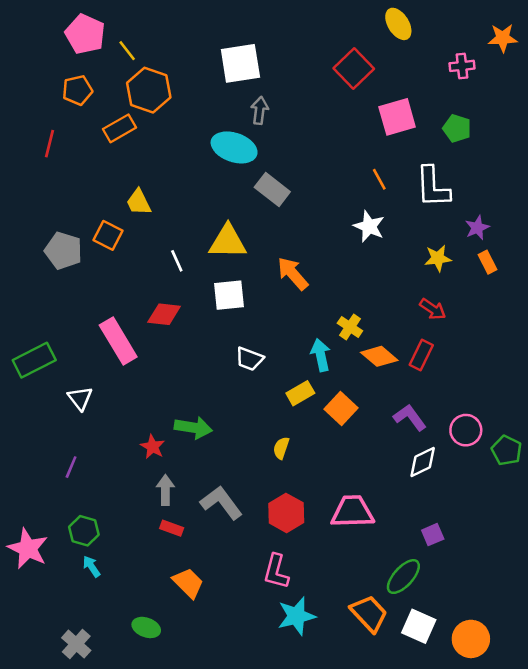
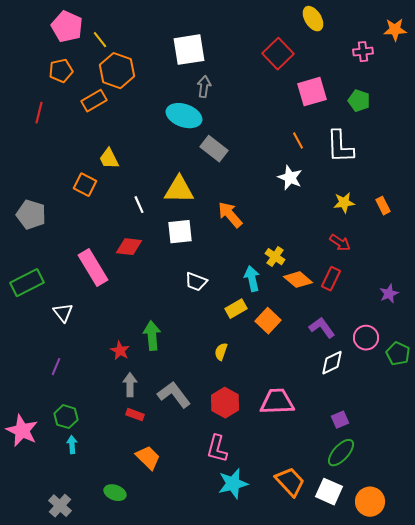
purple star: (477, 228) -> (389, 294), moved
gray pentagon: (63, 251) -> (31, 215), moved
green arrow: (193, 428) -> (152, 336), turned -104
cyan arrow: (91, 566) -> (72, 445), turned 30
green ellipse: (403, 577) -> (341, 453), moved

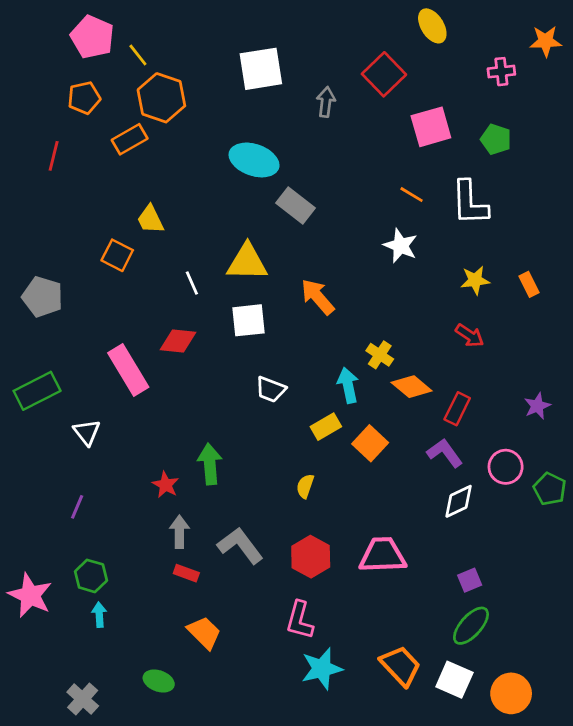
gray arrow: (204, 87) -> (326, 102), moved
orange line: (298, 141) -> (412, 195), turned -30
red rectangle: (331, 279) -> (457, 409), moved

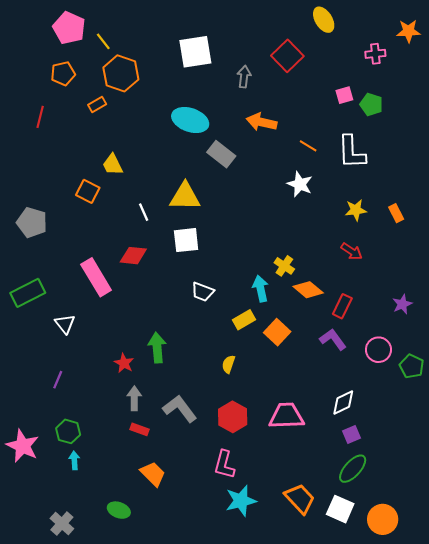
pink square: (431, 127) -> (344, 95), moved, size x0.6
orange rectangle: (130, 139) -> (97, 104), size x0.7
orange arrow: (318, 297) -> (262, 122), moved, turned -36
white diamond: (459, 501) -> (343, 402), moved

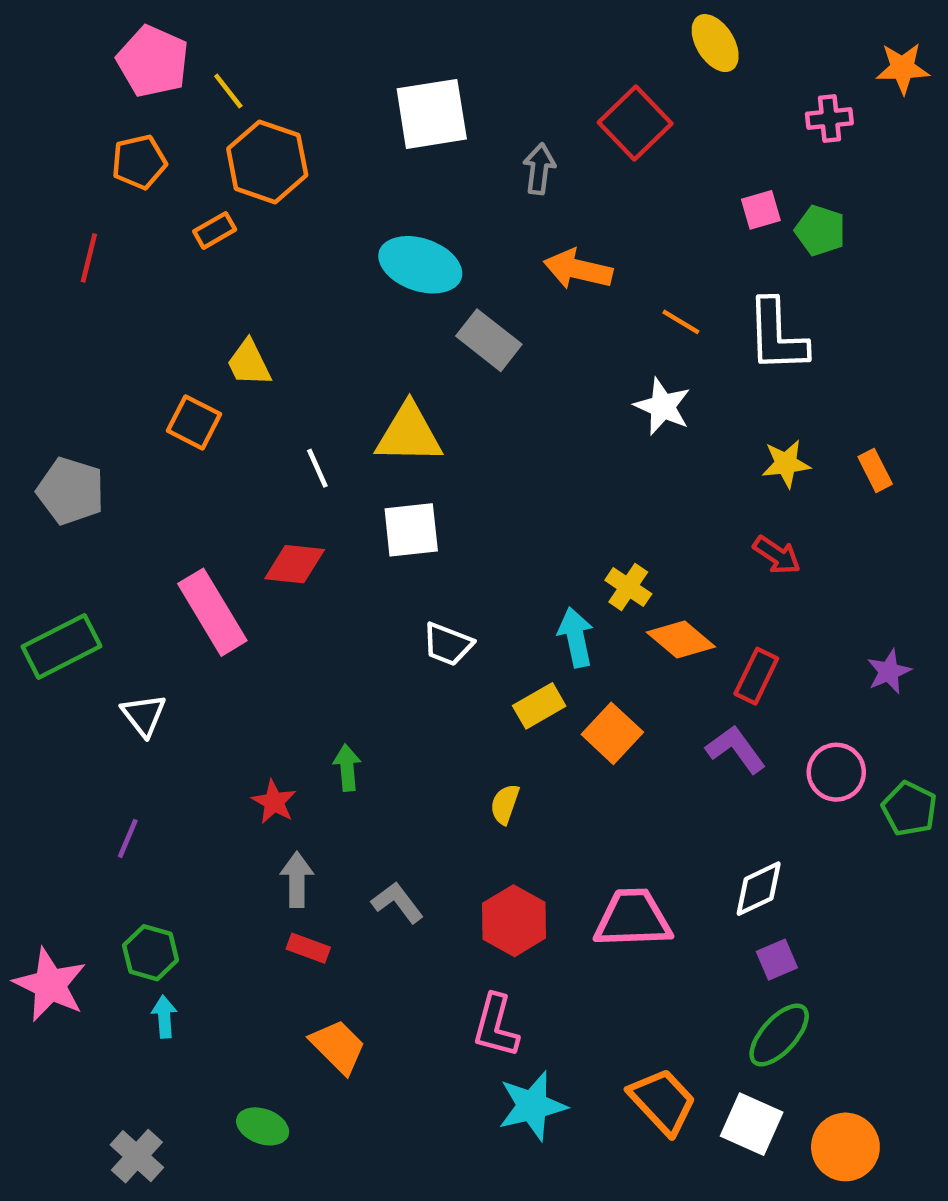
green arrow: (157, 348) -> (347, 768), size x0.7
gray L-shape: (180, 409) -> (397, 902), size x0.7

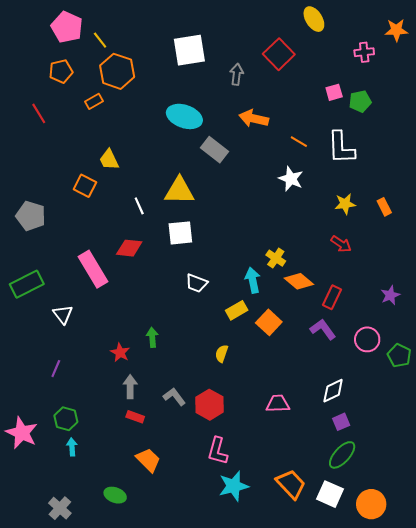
green pentagon: (820, 230) -> (360, 101), turned -30
red line: (89, 258) -> (39, 113), turned -45
pink trapezoid: (633, 918) -> (278, 404), size x0.7
red hexagon: (514, 921) -> (210, 405), moved

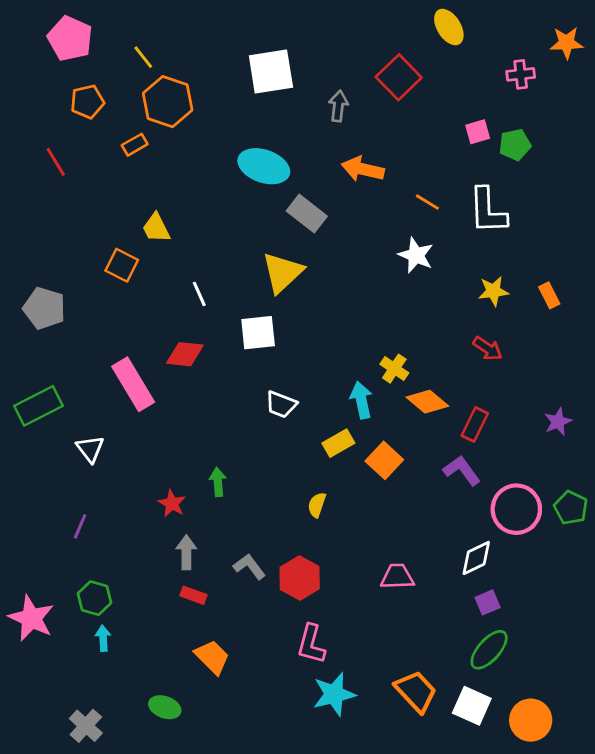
pink pentagon: (67, 27) -> (70, 39), moved
yellow triangle: (179, 191) -> (282, 272), moved, turned -44
pink circle: (367, 339) -> (516, 509), moved, size x1.4

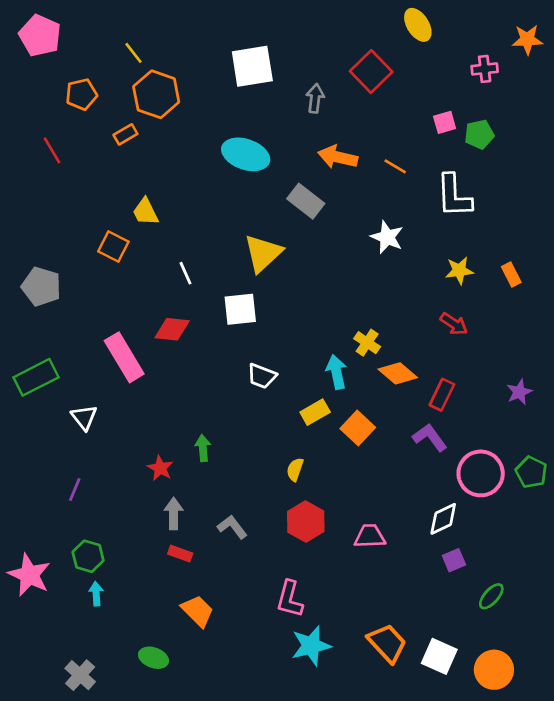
pink pentagon: (70, 39) -> (40, 36), moved
orange line: (427, 202) -> (395, 166), moved
gray rectangle: (307, 214) -> (306, 201), moved
red hexagon: (300, 578) -> (306, 522), moved
green ellipse: (489, 650) -> (491, 596), moved, size x0.7

